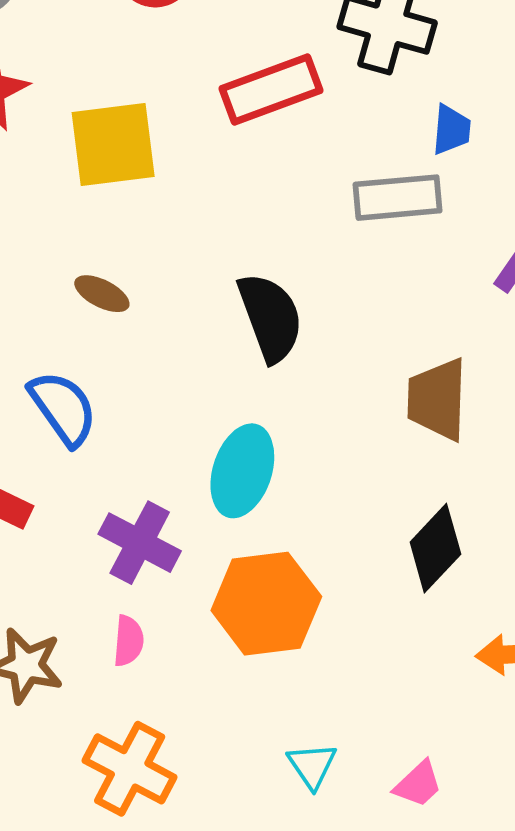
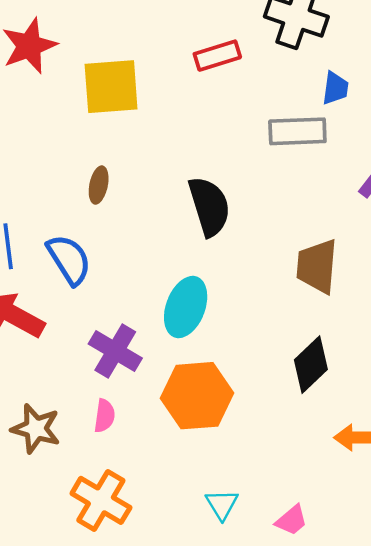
red rectangle: (271, 89) -> (217, 56), size x0.7
brown ellipse: (102, 294) -> (99, 185), turned 72

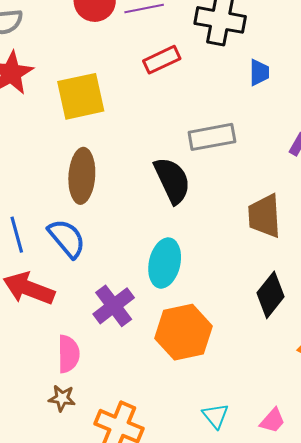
gray rectangle: (297, 131) -> (212, 137), moved
brown ellipse: (99, 185) -> (82, 176), size x1.8
purple cross: (115, 351) -> (114, 306), turned 30
pink semicircle: (105, 416) -> (68, 354), moved, size x1.4
brown star: (36, 429) -> (62, 398), moved, size x0.7

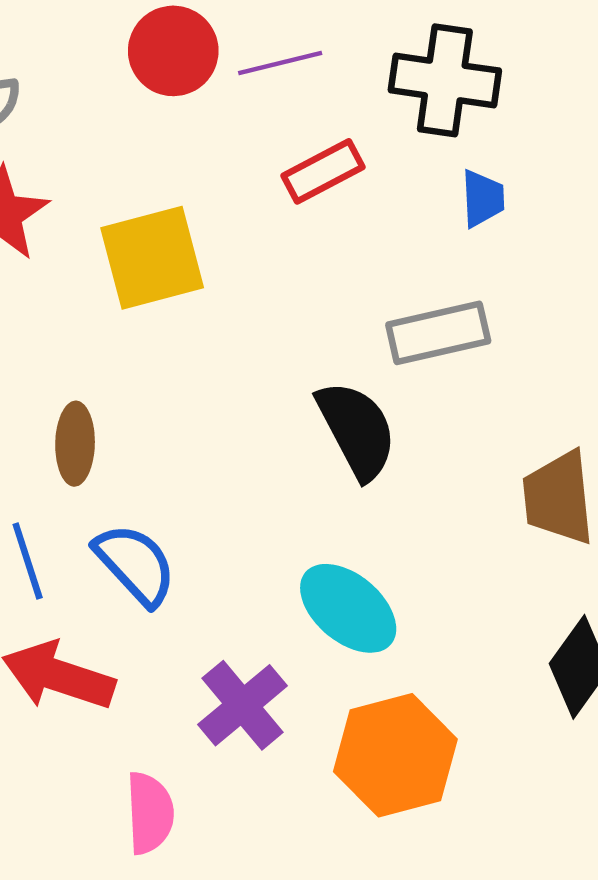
blue trapezoid: (259, 72) -> (483, 198), moved
brown ellipse: (82, 176) -> (75, 444), moved, size x0.7
cyan ellipse: (165, 263) -> (348, 608), turned -60

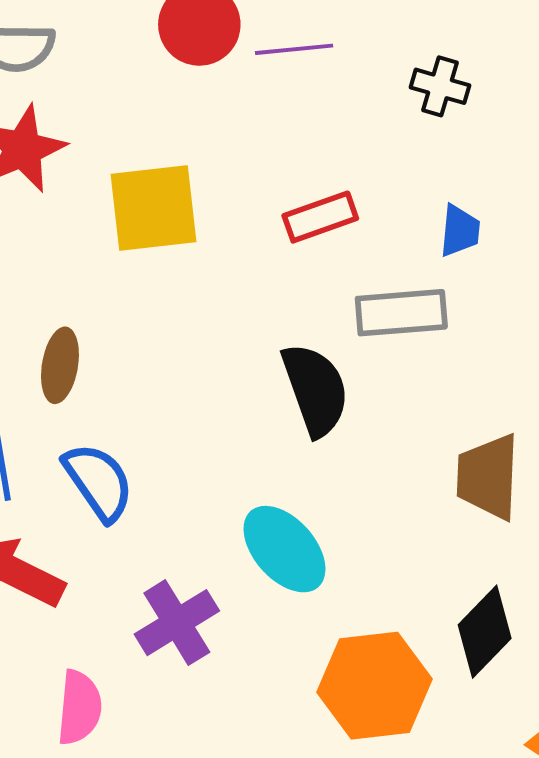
black cross: (445, 80) -> (440, 86), size x0.6
red rectangle: (323, 171) -> (320, 217), moved
blue trapezoid: (483, 198) -> (460, 231), moved
orange hexagon: (395, 755) -> (374, 686), moved

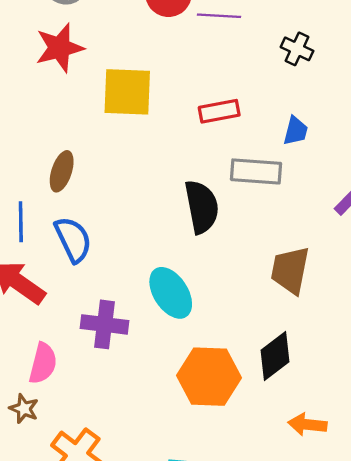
purple cross: (177, 623) -> (105, 324), turned 30

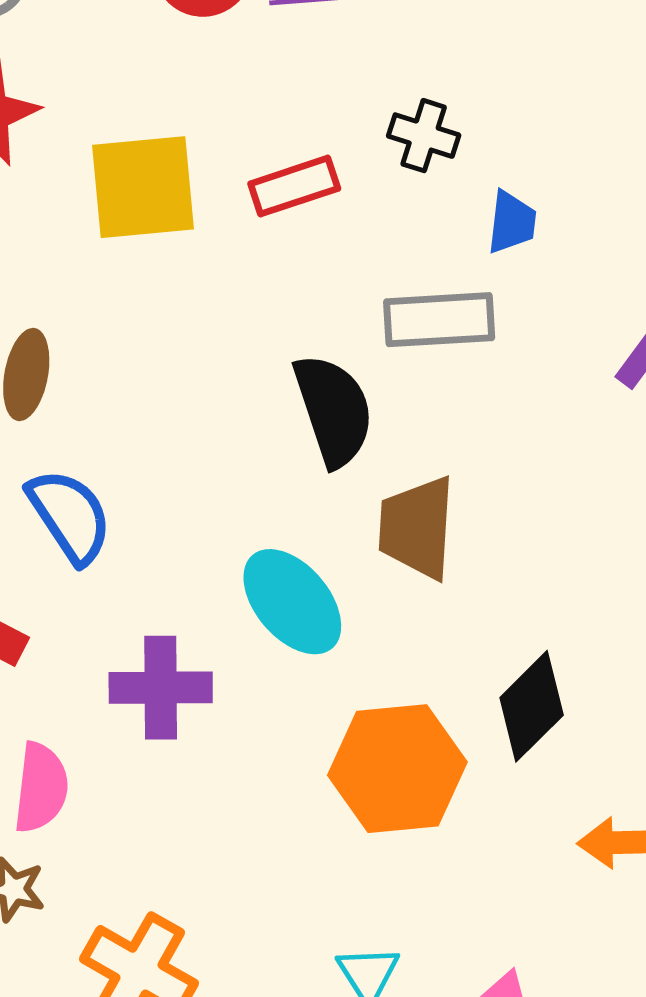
black cross: (297, 49) -> (424, 136), moved
red rectangle: (219, 111) -> (294, 186), moved
brown trapezoid: (290, 270) -> (417, 528), moved

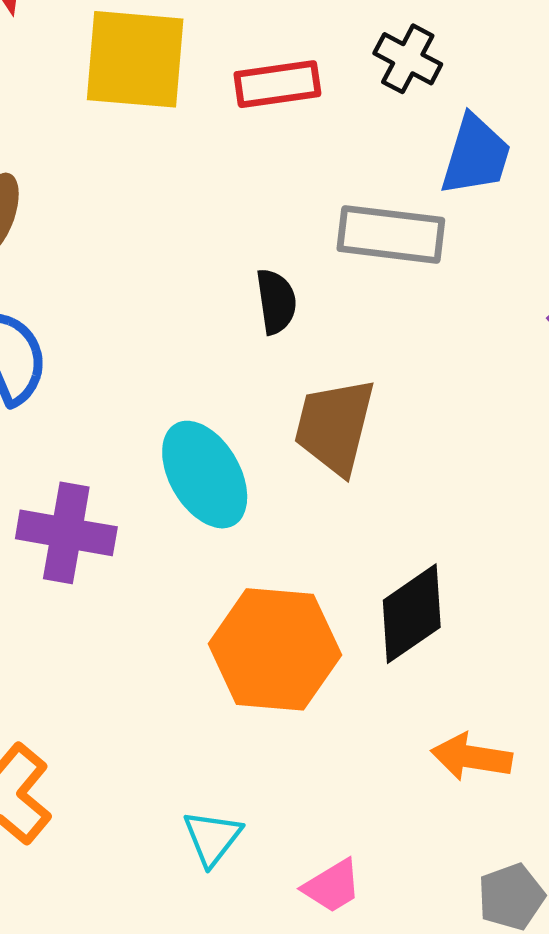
blue trapezoid: (512, 222) -> (476, 155), size x1.4
black semicircle: (333, 410) -> (276, 301), size x0.6

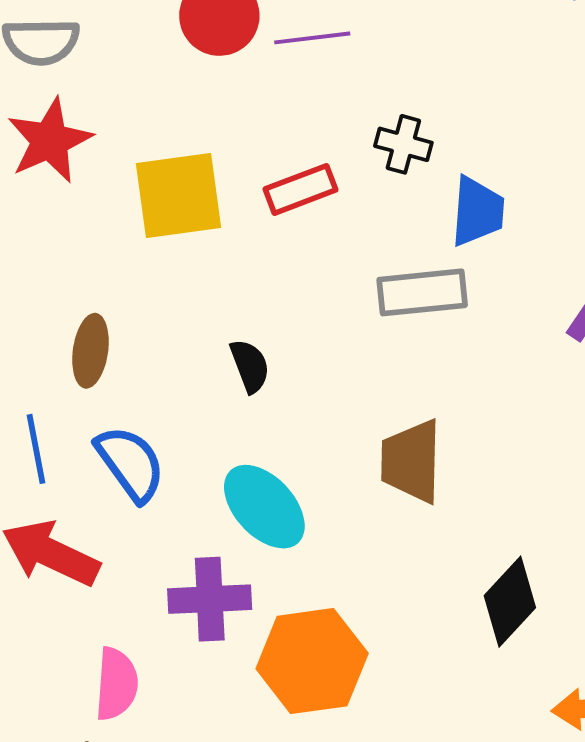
black semicircle: (276, 301) -> (250, 366), moved
cyan ellipse: (205, 475) -> (264, 507), moved
orange hexagon: (275, 649) -> (312, 661), moved

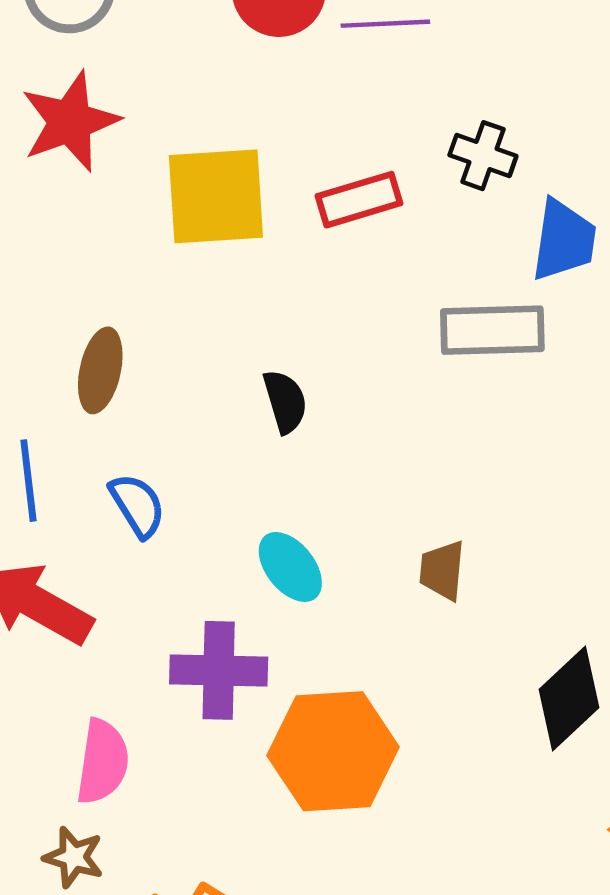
brown trapezoid: (411, 461) -> (442, 570), moved, size x0.6
blue semicircle: (130, 463) -> (137, 505), size x0.7
cyan ellipse: (264, 507) -> (290, 567), size x0.7

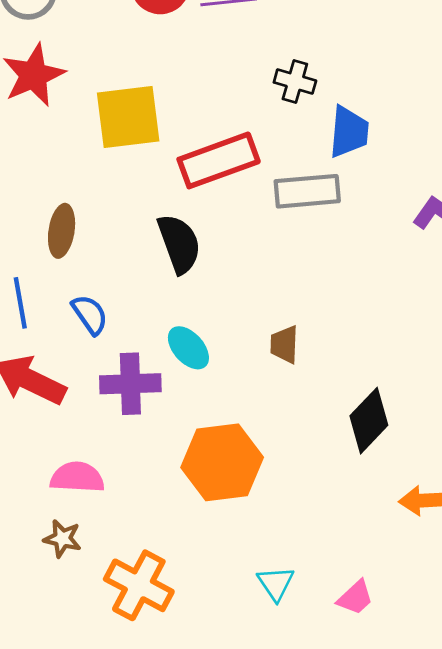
red rectangle: (359, 200) -> (219, 160), moved, size x1.5
black semicircle: (285, 401) -> (179, 244), size x1.5
purple cross: (219, 670) -> (130, 384), moved
pink semicircle: (103, 762) -> (77, 477), turned -92

